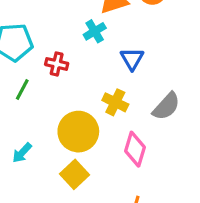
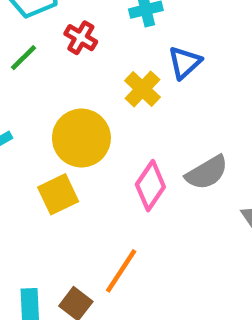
yellow cross: (115, 102) -> (142, 89), moved
gray semicircle: (166, 106) -> (207, 173), moved

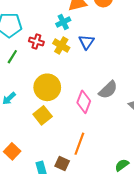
yellow cross: (142, 89) -> (61, 46), moved

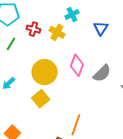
cyan cross: (63, 22) -> (72, 14), moved
blue triangle: (86, 42) -> (101, 28), moved
pink diamond: (84, 102) -> (77, 65), moved

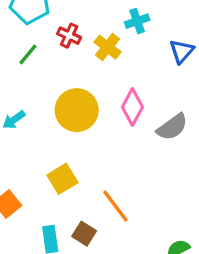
yellow square: (41, 99) -> (62, 179), moved
orange line: (76, 125) -> (115, 206), turned -65

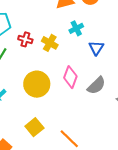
cyan cross: (137, 21) -> (76, 28), moved
blue triangle: (182, 51) -> (96, 48), moved

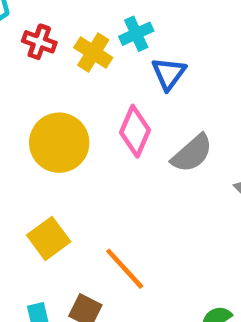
cyan cross: (76, 28) -> (136, 34), moved
blue triangle: (96, 48) -> (169, 74), moved

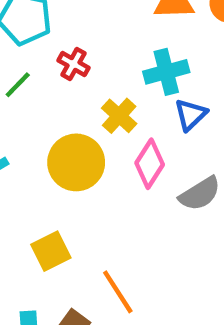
cyan cross: (136, 34) -> (166, 72), size x1.4
yellow cross: (93, 53) -> (119, 116), moved

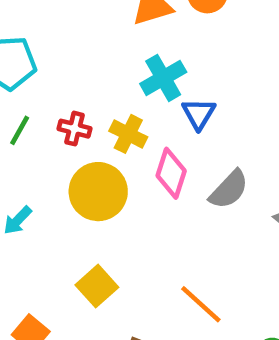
red cross: (73, 64) -> (75, 129), moved
orange line: (118, 292) -> (201, 304), moved

